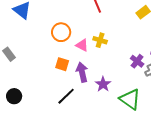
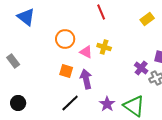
purple star: (103, 84) -> (107, 104), moved

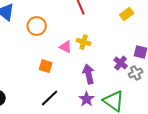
orange circle: (65, 39) -> (37, 26), moved
purple arrow: (86, 79) -> (89, 74), moved

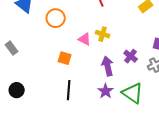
purple cross: (121, 63) -> (131, 56), moved
black line: (50, 98) -> (69, 90), turned -42

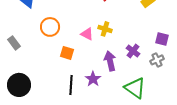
orange circle: (56, 18) -> (50, 27), moved
black circle: (17, 90) -> (19, 85), size x1.5
purple star: (106, 91) -> (93, 79), moved

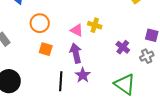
orange square: (67, 53) -> (46, 49), moved
purple arrow: (110, 61) -> (76, 53), moved

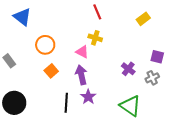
yellow cross: (95, 25) -> (95, 38), moved
orange square: (46, 49) -> (51, 71), turned 32

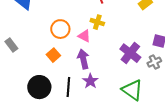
orange circle: (45, 45) -> (60, 29), moved
purple cross: (128, 69) -> (130, 53), size x1.5
black circle: (14, 103) -> (39, 87), moved

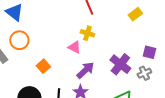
orange circle: (60, 29) -> (19, 40), moved
purple arrow: (83, 59) -> (85, 70), moved, turned 60

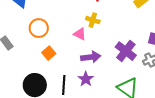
orange circle: (19, 40) -> (39, 28), moved
purple arrow: (85, 70) -> (91, 57), turned 36

